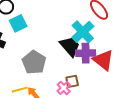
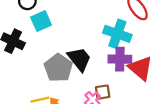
cyan cross: (83, 32) -> (117, 34), turned -30
black trapezoid: (70, 46) -> (79, 59), moved

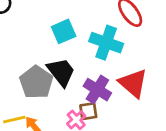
cyan square: (41, 21) -> (64, 31), moved
purple cross: (120, 59) -> (97, 90), moved, turned 30

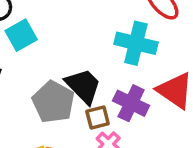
cyan square: (64, 31) -> (21, 35), moved
brown square: (88, 111) -> (98, 118), moved

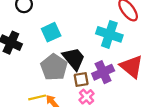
cyan square: (21, 35) -> (51, 32), moved
purple cross: (131, 103) -> (103, 72), turned 35

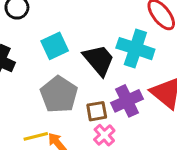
black trapezoid: (74, 59) -> (99, 60), moved

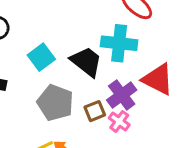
pink cross: (104, 135) -> (119, 121), moved

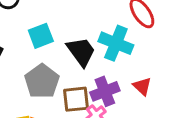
red triangle: (158, 79) -> (142, 86), size x0.6
brown square: (95, 111) -> (76, 99), size x1.4

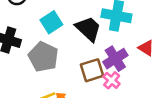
gray pentagon: (42, 81) -> (43, 57), moved

